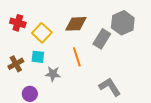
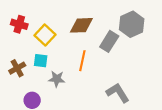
orange line: (77, 57) -> (82, 61), turned 30

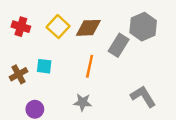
yellow square: (45, 35) -> (58, 27), moved
gray star: (57, 79) -> (83, 102), moved
gray L-shape: (118, 93) -> (143, 96), moved

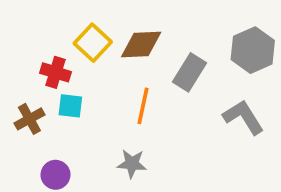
red cross: (21, 27) -> (56, 72), moved
gray hexagon: (143, 27) -> (253, 50), moved
gray L-shape: (143, 96) -> (243, 117), moved

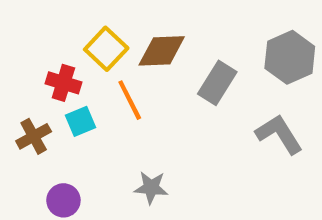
cyan square: (70, 106) -> (81, 121), turned -30
orange line: (143, 106) -> (130, 100), moved, turned -39

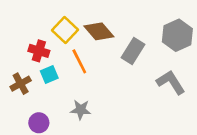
brown diamond: (162, 51) -> (99, 31), turned 52
gray star: (151, 188) -> (81, 110), moved

